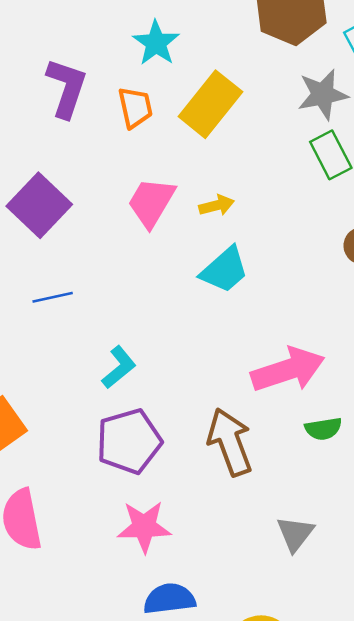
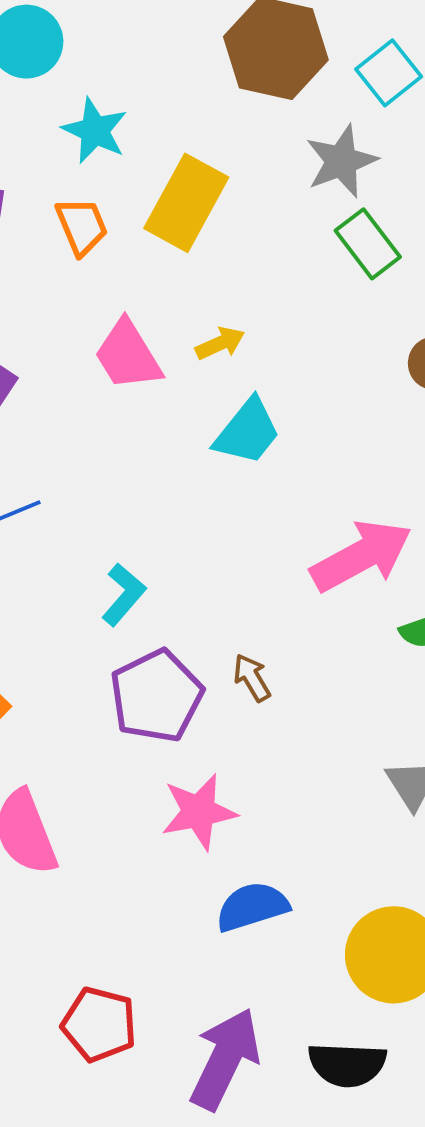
pink trapezoid: (151, 202) -> (128, 355), turned -52
brown arrow: (230, 442) -> (252, 678), moved, size x0.5

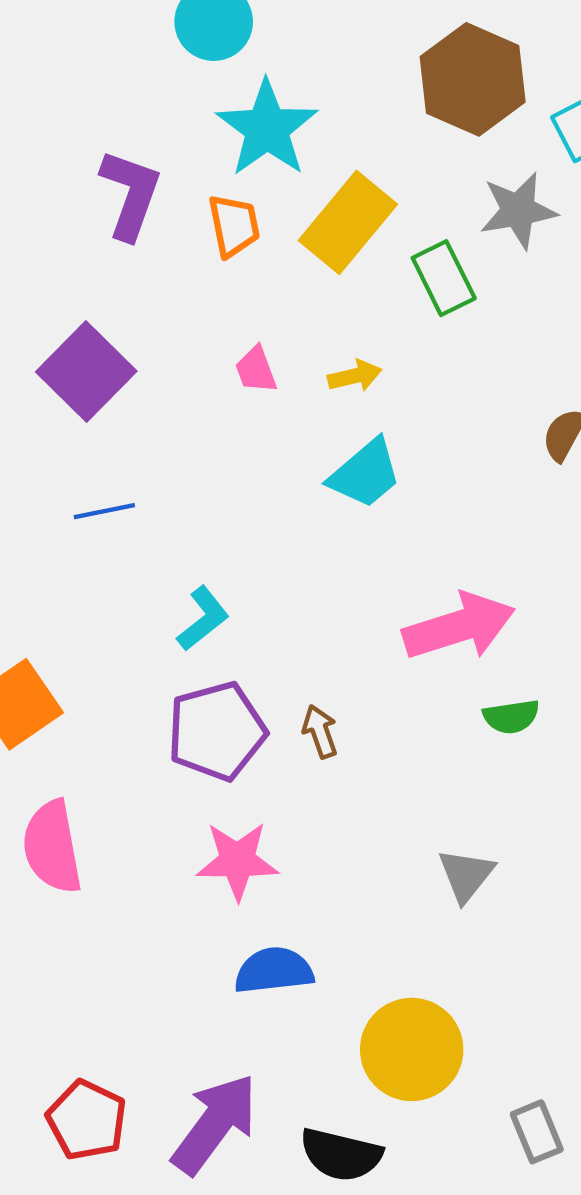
cyan star: (95, 131) -> (267, 128), size x1.4
green rectangle: (368, 244) -> (444, 278), moved
pink trapezoid: (128, 355) -> (256, 370), size x0.6
red pentagon: (99, 1024) -> (87, 1120), moved

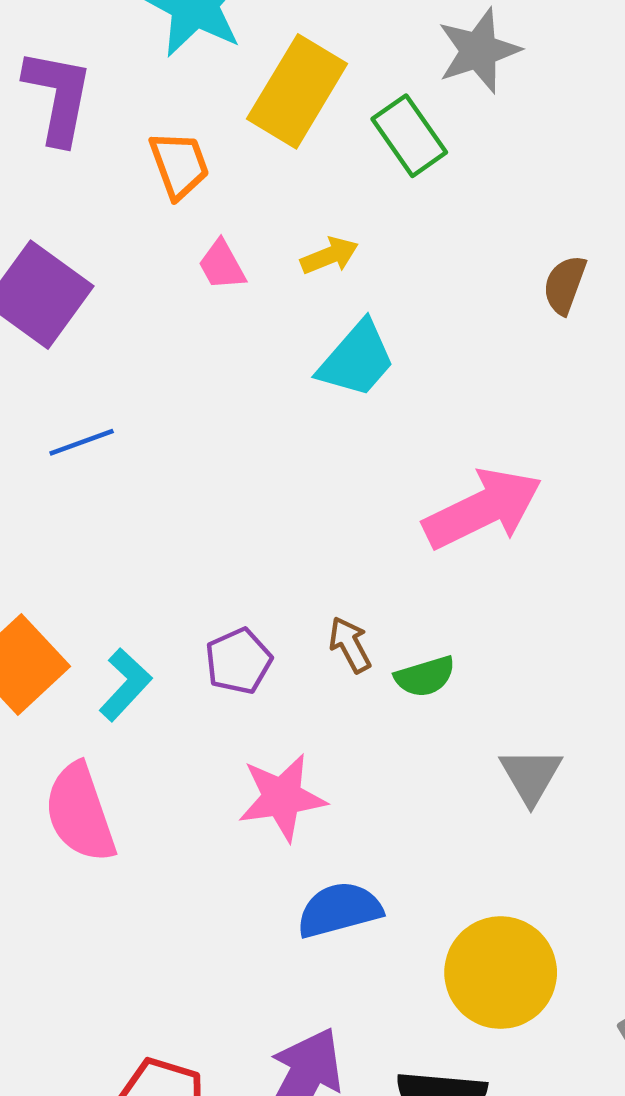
orange trapezoid: (234, 226) -> (179, 165), moved
cyan L-shape: (203, 619) -> (125, 685), moved
green semicircle: (511, 717) -> (425, 676), moved
purple pentagon: (217, 731) -> (238, 661), size x0.6

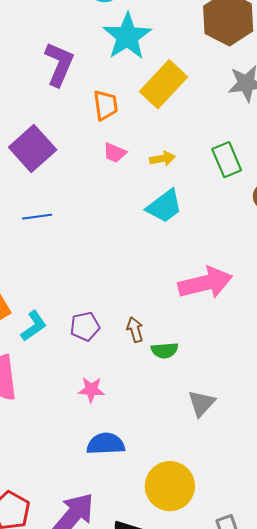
green rectangle: (409, 136) -> (227, 160), moved
pink trapezoid: (222, 265) -> (115, 153), turned -50
pink star: (282, 797) -> (91, 390), size x0.7

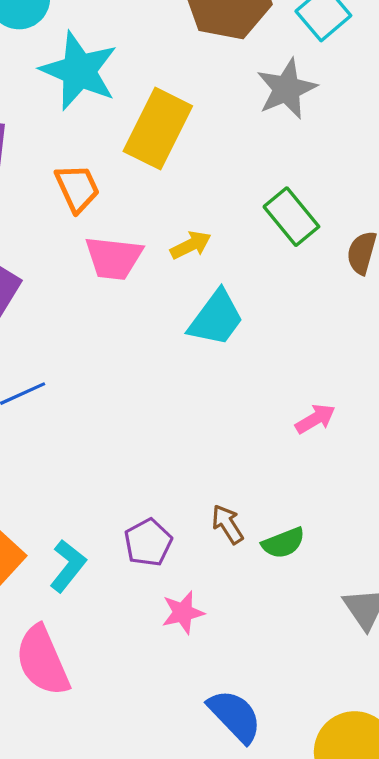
pink trapezoid: (115, 153) -> (114, 258), size x1.5
pink arrow: (205, 283) -> (315, 419), size x0.5
pink star: (91, 390) -> (183, 613), moved
blue semicircle: (106, 444) -> (235, 716), turned 66

